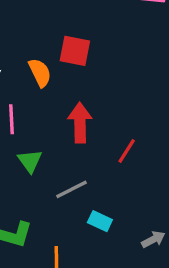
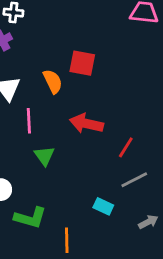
red arrow: (80, 123) -> (86, 124), turned -76
gray line: (72, 189) -> (134, 180), moved

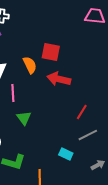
red arrow: (86, 124) -> (59, 79), moved

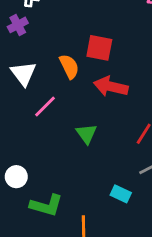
pink line: (13, 93) -> (45, 107), turned 48
green triangle: (24, 118) -> (86, 134), moved

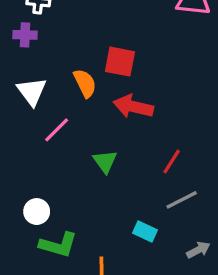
purple cross: (18, 25) -> (25, 35), turned 30
white circle: (16, 177) -> (37, 212), moved

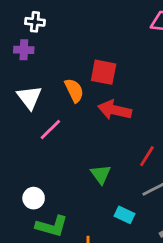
green triangle: (105, 162) -> (101, 174), moved

